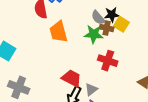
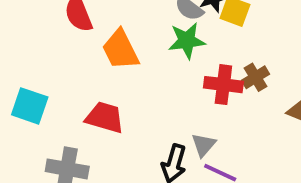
brown cross: (107, 28) -> (255, 77), moved, turned -32
red trapezoid: (72, 78) -> (105, 117), moved

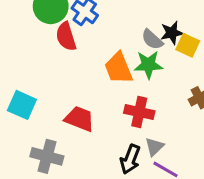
orange trapezoid: (120, 50) -> (118, 68), moved
red cross: (223, 85) -> (139, 112), moved

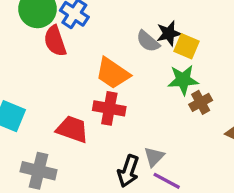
green star: (148, 65) -> (183, 80), moved
orange trapezoid: (118, 68) -> (113, 73), turned -32
red cross: (139, 112) -> (109, 108), moved

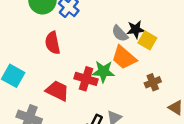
red semicircle: (55, 41) -> (53, 43), moved
orange trapezoid: (113, 73) -> (124, 58), moved
green star: (183, 80) -> (103, 72), moved

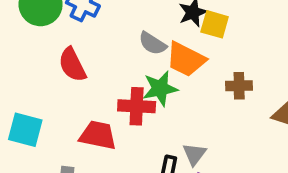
gray semicircle: (120, 33) -> (152, 43), moved
brown cross: (153, 82) -> (239, 86), turned 35

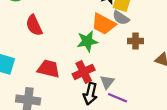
gray semicircle: (152, 43) -> (121, 18), moved
red cross: (137, 106) -> (84, 72), moved, turned -30

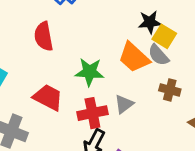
green star: (87, 41) -> (90, 72), moved
gray triangle: (107, 82) -> (124, 104), moved

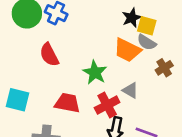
green star: (90, 72) -> (95, 72), turned -30
brown cross: (170, 90) -> (164, 68), turned -30
gray triangle: (124, 104) -> (130, 90), turned -36

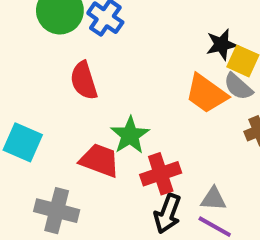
green star: (95, 72) -> (130, 135), moved
gray triangle: (130, 90) -> (213, 199), moved, turned -36

